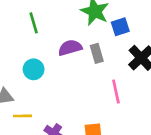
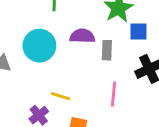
cyan circle: (34, 69) -> (39, 46), size x1.5
yellow line: (23, 116) -> (61, 96), moved

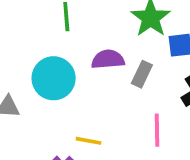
gray rectangle: (107, 50) -> (142, 74), turned 30

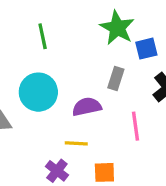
purple semicircle: (108, 59) -> (87, 107), moved

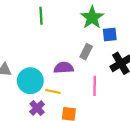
cyan circle: (38, 92) -> (30, 81), moved

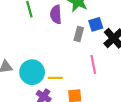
blue square: (110, 35) -> (96, 24), moved
purple semicircle: (64, 68) -> (56, 14), moved, turned -78

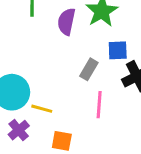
gray rectangle: (79, 34) -> (89, 69), moved

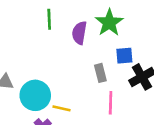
gray rectangle: (89, 69) -> (100, 73), turned -42

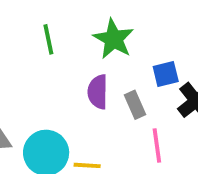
green star: (109, 23) -> (114, 39), moved
purple semicircle: (79, 33) -> (98, 92), moved

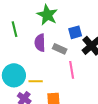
green line: (48, 39) -> (14, 29), moved
gray rectangle: (135, 105) -> (60, 49), turned -40

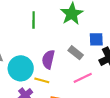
purple semicircle: (40, 43) -> (48, 59), moved
pink line: (72, 70) -> (83, 78), turned 60

